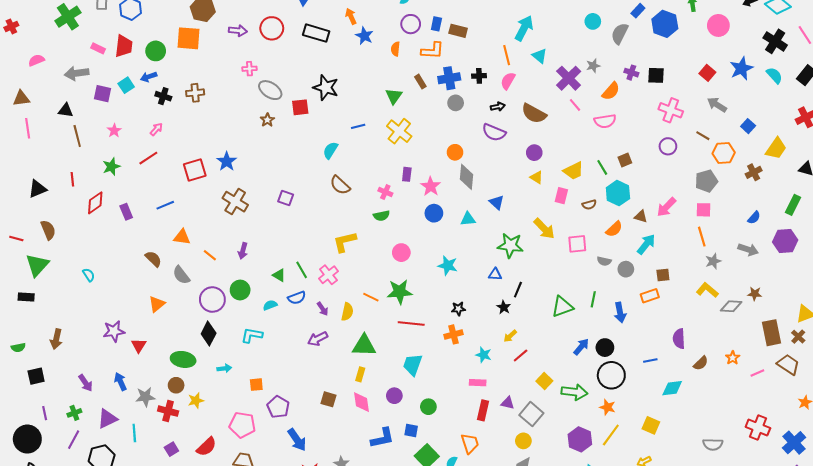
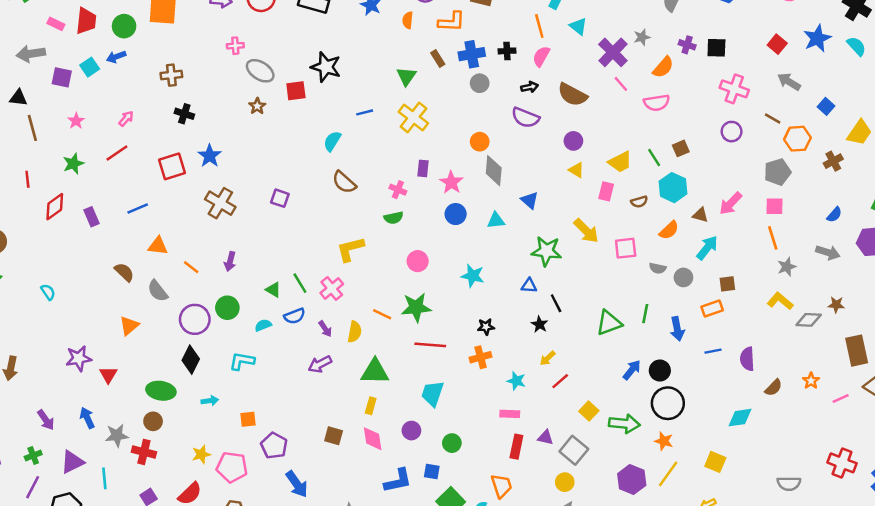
black cross: (163, 96) -> (184, 114), moved
black line: (518, 290) -> (556, 303), turned -49
blue line: (650, 361) -> (713, 351), moved
yellow star: (196, 401) -> (201, 454), moved

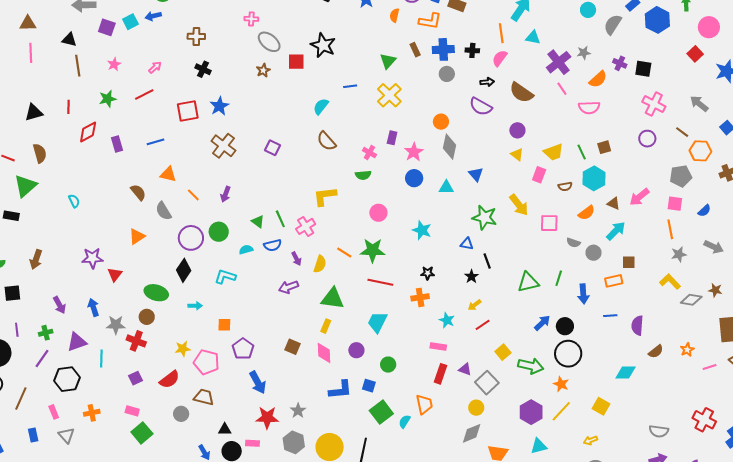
cyan triangle: (578, 26) -> (533, 37), turned -35
red square: (777, 44) -> (695, 54), moved
blue semicircle: (834, 215) -> (704, 211), moved

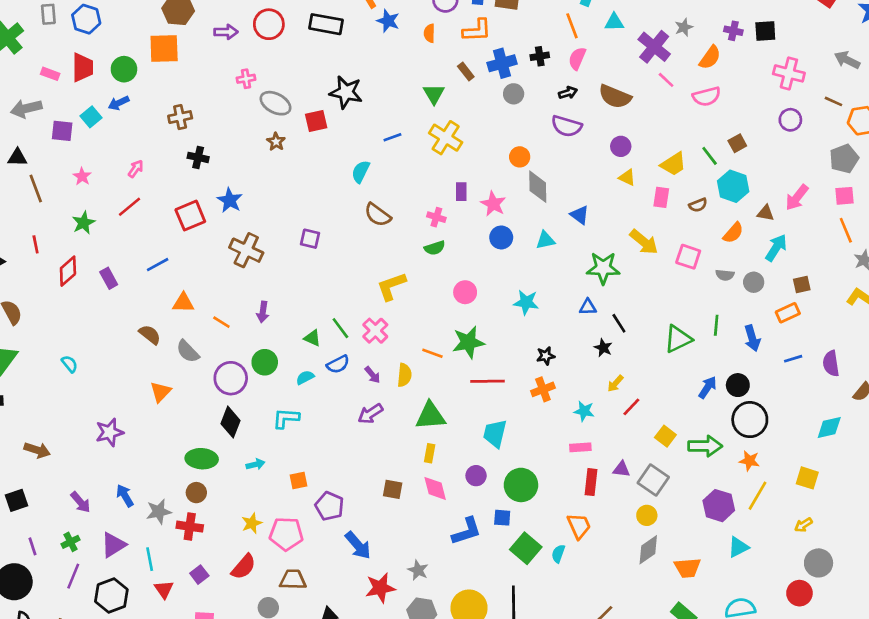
pink square: (549, 223) -> (688, 257), turned 30
brown arrow: (36, 259) -> (37, 450), turned -78
red triangle: (115, 274) -> (164, 589), moved
green circle: (388, 365) -> (521, 485), size x1.6

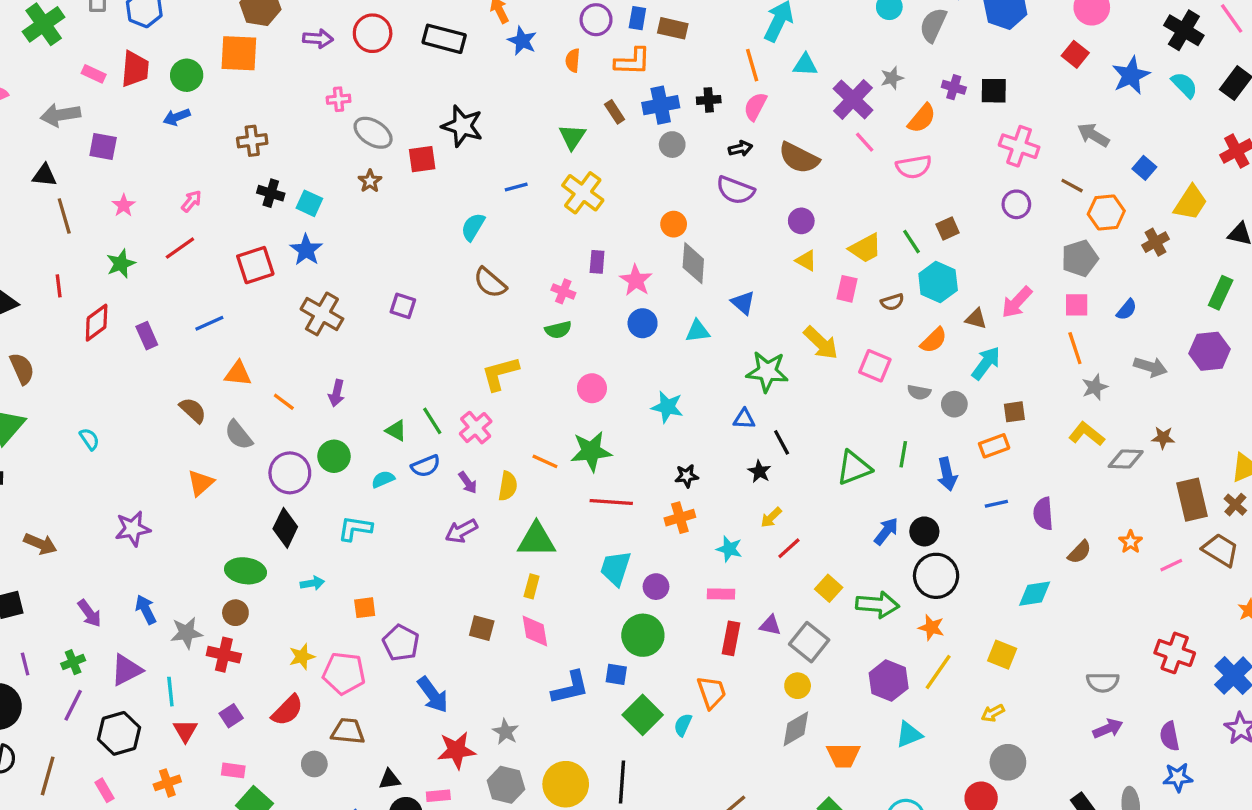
cyan square: (91, 117) -> (309, 203), moved, turned -30
purple circle: (476, 476) -> (656, 587), moved

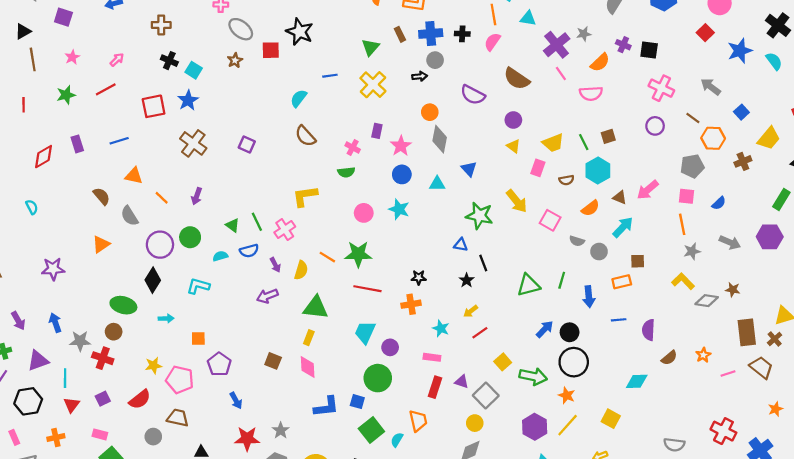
black arrow: (740, 149) -> (420, 76), moved
black triangle: (44, 175) -> (23, 31), turned -42
red diamond: (97, 323) -> (43, 157), moved
cyan star: (667, 407) -> (399, 209), moved
blue arrow: (433, 695) -> (236, 401), size x0.7

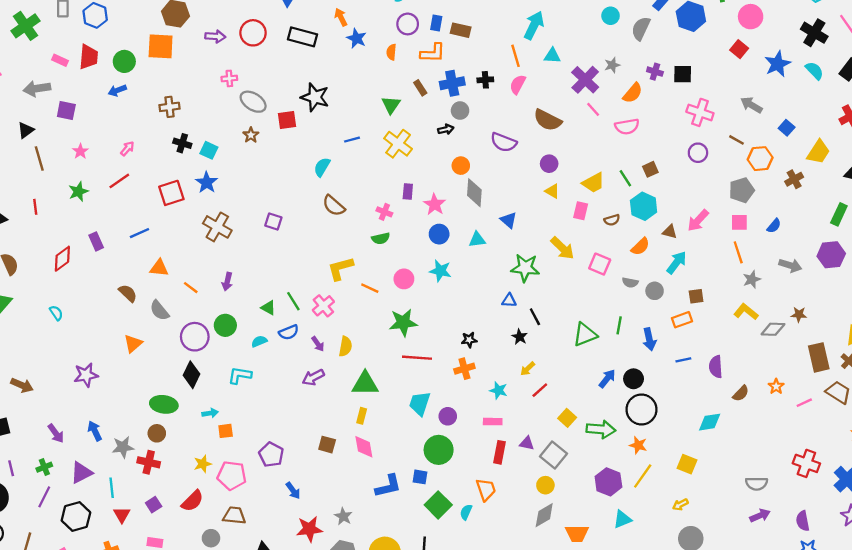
orange line: (327, 257) -> (370, 288), moved
orange square: (198, 338) -> (226, 431), moved

